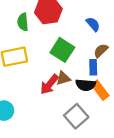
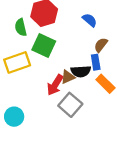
green square: (62, 50) -> (44, 45), moved
black semicircle: (86, 85) -> (81, 71), moved
gray square: (76, 116) -> (70, 105), moved

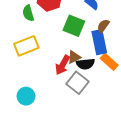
green square: (44, 45) -> (74, 26), moved
blue rectangle: (96, 62) -> (99, 42), size x1.6
black semicircle: (81, 71) -> (85, 64), moved

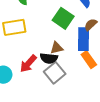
black semicircle: (85, 64) -> (49, 58), moved
red arrow: (63, 65) -> (28, 64), moved

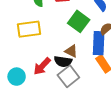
brown triangle: (57, 48) -> (71, 51), turned 40

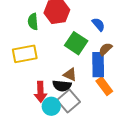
red arrow: (42, 66) -> (40, 92), turned -42
cyan circle: (17, 77) -> (51, 106), moved

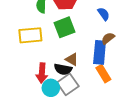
green square: (76, 43) -> (65, 27), moved, turned 30

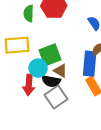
green square: (65, 27) -> (50, 55), moved
cyan circle: (51, 88) -> (38, 68), moved

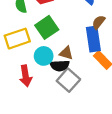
green square: (50, 55) -> (47, 27), moved
red arrow: (29, 85) -> (26, 76), moved

